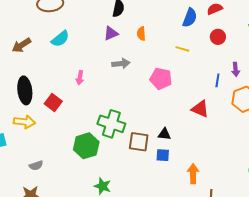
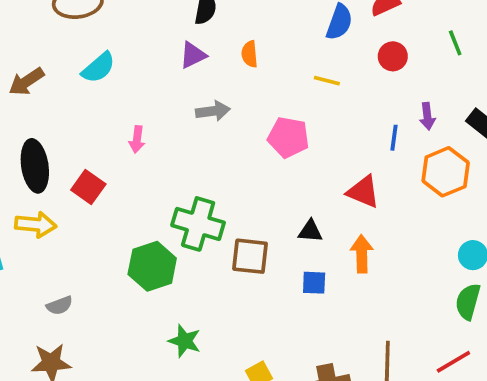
black triangle: (164, 134) -> (310, 231), moved
blue square: (163, 155) -> (314, 283), moved
orange arrow: (193, 174) -> (362, 254), moved

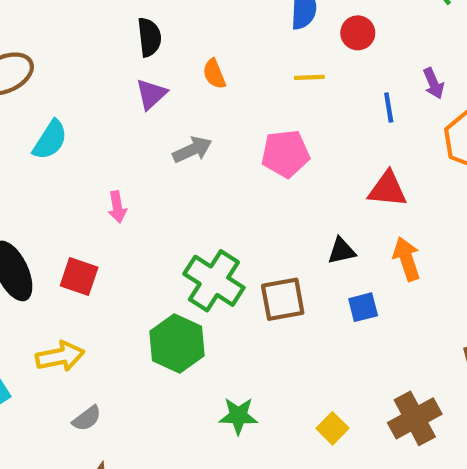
red circle: (393, 56) -> (358, 33), moved
blue line: (394, 138) -> (389, 108), moved
green cross: (198, 224) -> (214, 281), turned 33
yellow arrow: (36, 225) -> (60, 356), moved

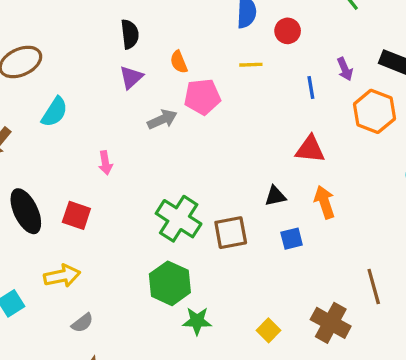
pink pentagon: (285, 154) -> (202, 97), moved
green hexagon: (177, 343) -> (170, 283), moved
brown cross: (415, 418) -> (331, 323), turned -33

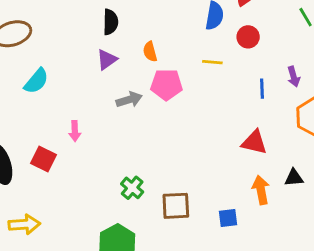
black triangle: (275, 196) -> (294, 178), moved
red square: (76, 215) -> (43, 159), moved
green cross: (179, 219) -> (132, 188), size x0.6

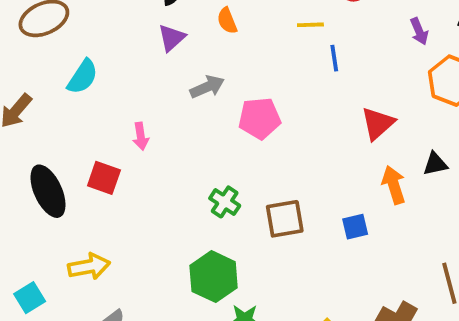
pink pentagon: (166, 85) -> (260, 118), moved
blue line: (262, 89) -> (334, 58), moved
red triangle: (254, 142) -> (378, 123), turned -48

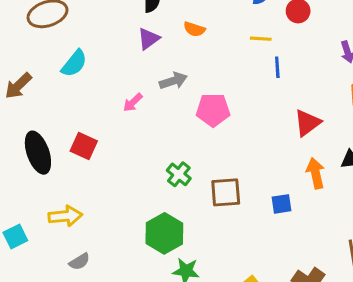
orange semicircle: (227, 21) -> (194, 29), turned -55
pink arrow: (141, 136) -> (133, 102), moved, turned 50

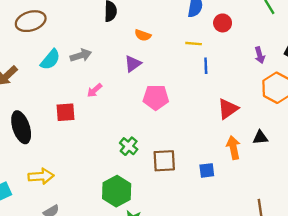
purple triangle: (149, 39) -> (133, 64), moved
gray arrow: (173, 81) -> (81, 55), moved
red square: (84, 146) -> (66, 112), moved, turned -30

